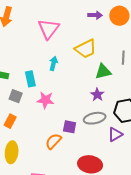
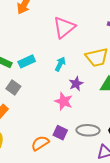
cyan rectangle: (30, 79) -> (27, 61), moved, turned 63
purple star: (97, 95) -> (76, 84), moved
pink star: (46, 100) -> (64, 101), moved

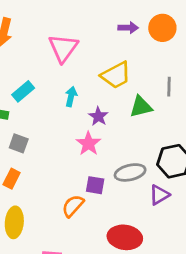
cyan rectangle: (27, 61) -> (23, 91), moved
pink star: (64, 101) -> (88, 144), turned 30

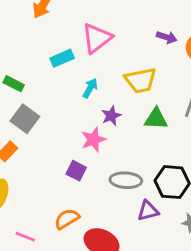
cyan rectangle: (23, 91) -> (62, 58), moved
gray square: (19, 143) -> (25, 119), size x1.4
purple square: (95, 185) -> (76, 171), moved
orange semicircle: (73, 206) -> (67, 219), moved

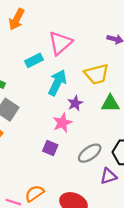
cyan arrow: (90, 88) -> (57, 83), size x1.6
gray ellipse: (126, 180) -> (90, 153), turned -35
orange semicircle: (67, 219) -> (34, 193), moved

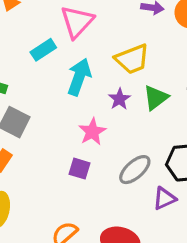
purple star: (75, 103) -> (119, 99), moved
green triangle: (110, 104) -> (156, 98), turned -30

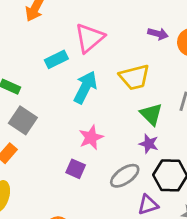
green triangle: (156, 98) -> (151, 114), turned -45
purple star: (119, 99) -> (149, 144), moved, turned -30

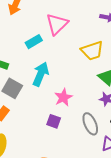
cyan arrow: (85, 87) -> (41, 74), moved
gray ellipse: (125, 176) -> (90, 124), turned -75

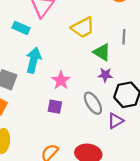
cyan rectangle: (34, 42) -> (21, 28), turned 63

